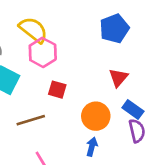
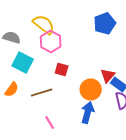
red triangle: (118, 78) -> (108, 76), moved
blue arrow: (92, 147) -> (88, 112), size x1.5

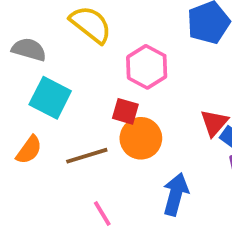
pink hexagon: (51, 42) -> (147, 67), moved
orange circle: (91, 90) -> (141, 138), moved

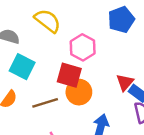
red square: (125, 111) -> (69, 75), size x1.5

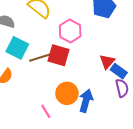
orange circle: (79, 92) -> (67, 93), moved
brown line: (45, 103) -> (41, 57), moved

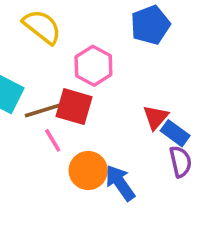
blue arrow: (86, 101) -> (120, 183), turned -50
pink line: (46, 111) -> (53, 140), moved

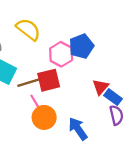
blue pentagon: (150, 25) -> (81, 46), moved
red square: (74, 107) -> (49, 80), turned -30
orange circle: (88, 170) -> (44, 117), moved

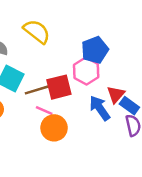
pink hexagon: (61, 54) -> (86, 71), moved
pink line: (35, 102) -> (44, 111), turned -35
blue arrow: (78, 129) -> (100, 108), moved

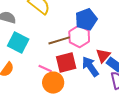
red square: (59, 87) -> (66, 62), moved
brown line: (38, 90) -> (59, 40), moved

